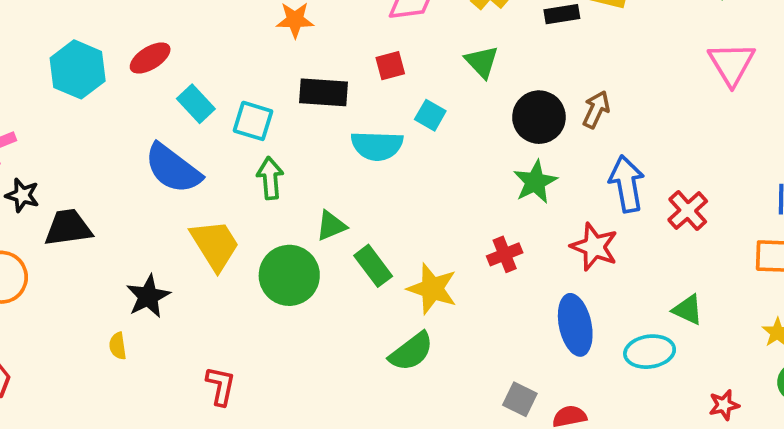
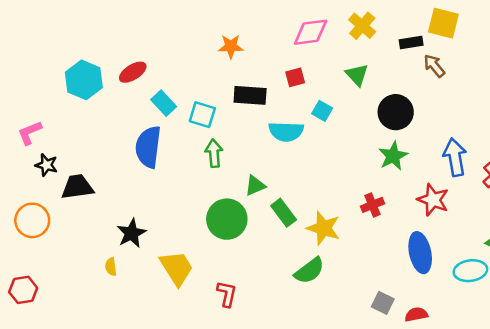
brown arrow: (596, 109) -> (434, 66), moved, turned -65
blue semicircle: (173, 169) -> (148, 147), turned 60
yellow trapezoid: (215, 245) -> (177, 268), moved
red L-shape: (221, 386) -> (227, 294), moved

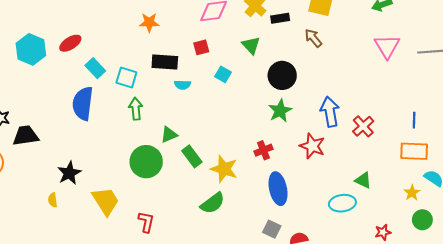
black rectangle: (411, 43) -> (280, 18), moved
cyan semicircle: (286, 131) -> (182, 85), moved, size x0.6
blue ellipse: (420, 253) -> (278, 189), moved

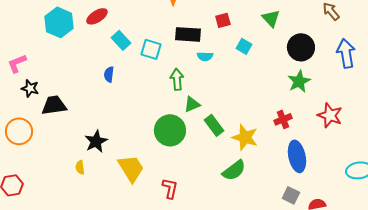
blue semicircle: (83, 103) -> (109, 74), size x0.5
green arrow: (136, 109) -> (177, 79), moved
blue arrow: (330, 112) -> (346, 53), moved

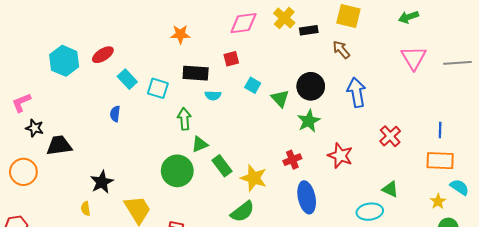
green triangle: (271, 18) -> (280, 99), moved

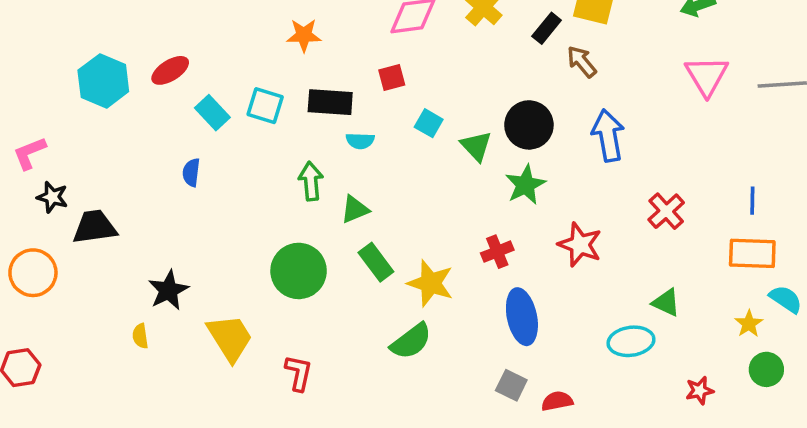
black rectangle: (309, 30) -> (547, 28), moved, turned -42
cyan square: (158, 88) -> (265, 106), moved
green triangle: (200, 144) -> (355, 209), moved

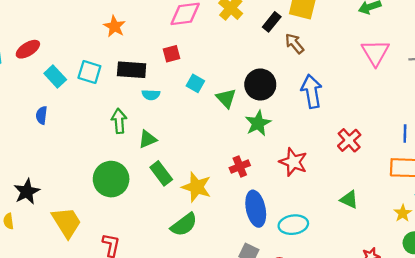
orange star: (304, 35) -> (114, 26), turned 30
cyan ellipse: (631, 341) -> (293, 225), moved

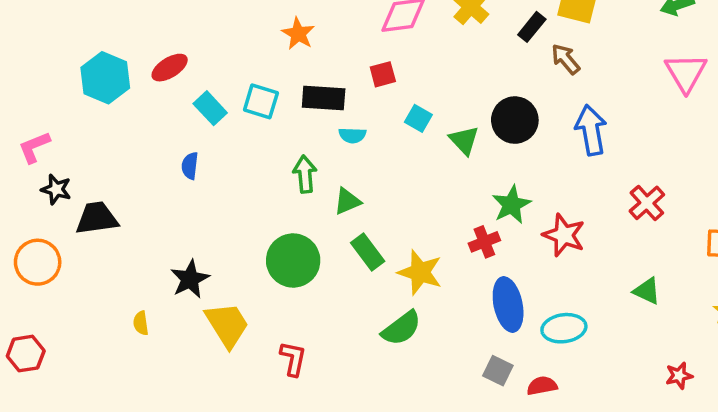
green star: (258, 123) -> (511, 205), moved
black star: (27, 192) -> (190, 279), moved

